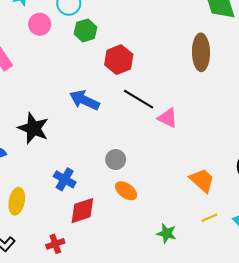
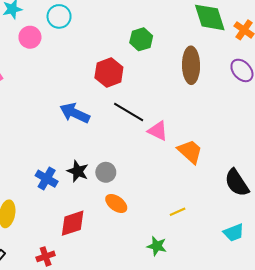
green hexagon: (85, 30) -> (141, 39), moved
black star: (33, 128) -> (78, 171), moved, size x0.7
blue cross: (65, 179) -> (47, 179), moved
orange trapezoid: (202, 180) -> (190, 152), moved
yellow line: (209, 218) -> (178, 212), moved

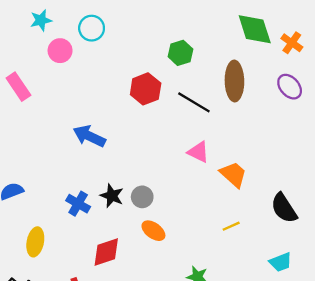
black line: (129, 112) -> (194, 102), moved
blue arrow: (75, 113) -> (89, 136), moved
yellow line: (178, 212) -> (231, 226), moved

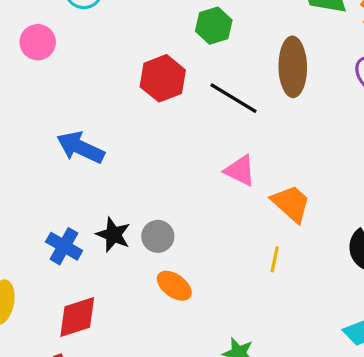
pink circle: (60, 51) -> (38, 42), moved
yellow line: (231, 226) -> (275, 259), moved, turned -54
red diamond: (106, 252) -> (77, 317), moved

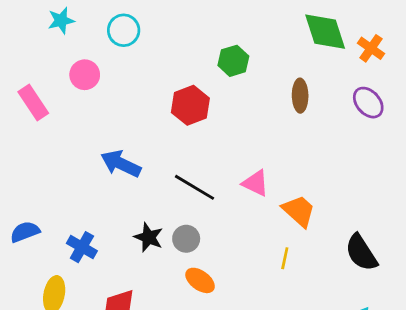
brown ellipse: (293, 67) -> (300, 96), size x0.7
black line: (234, 98) -> (194, 187), moved
blue cross: (64, 246) -> (82, 247), moved

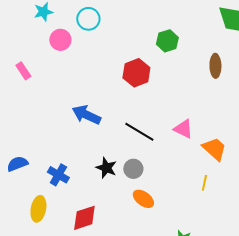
pink circle: (85, 75) -> (60, 40), moved
pink rectangle: (33, 103) -> (23, 71), size x0.7

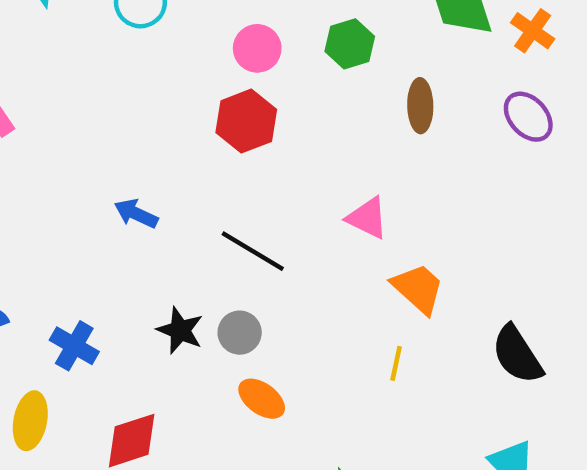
pink circle: (60, 40) -> (257, 48), moved
green hexagon: (167, 41) -> (350, 44), moved
blue arrow: (86, 115) -> (136, 214), size x0.7
pink triangle: (183, 129) -> (367, 218), moved

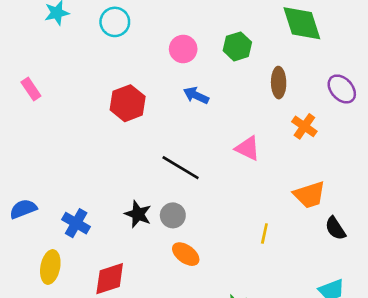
orange cross: (533, 31) -> (304, 126), moved
red hexagon: (246, 121) -> (128, 103), moved
blue arrow: (136, 214) -> (196, 95), moved
orange trapezoid: (418, 289) -> (310, 195), moved, turned 120
black semicircle: (517, 355) -> (335, 228), size x0.7

